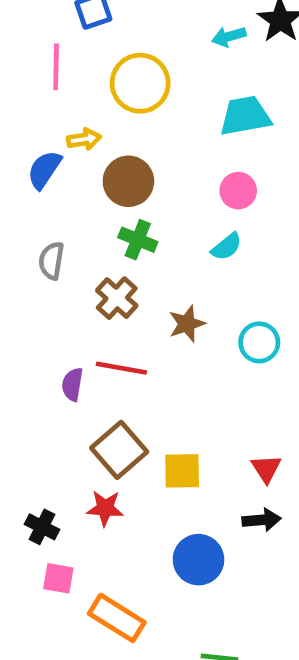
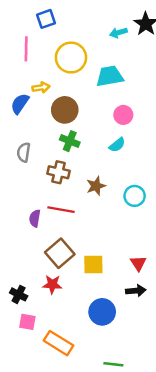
cyan trapezoid: (245, 116) -> (110, 76), moved
brown cross: (117, 298) -> (59, 172), turned -30

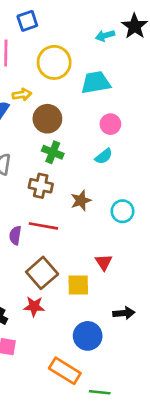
red triangle: (138, 263) -> (104, 262), moved
orange rectangle: (59, 343) -> (65, 371), moved

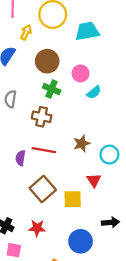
yellow arrow: (22, 95) -> (26, 32), moved, turned -56
pink circle: (110, 124) -> (80, 73), moved
brown star: (81, 201) -> (82, 143), moved
cyan circle: (122, 211) -> (109, 155), moved
red star: (34, 306) -> (37, 228), moved

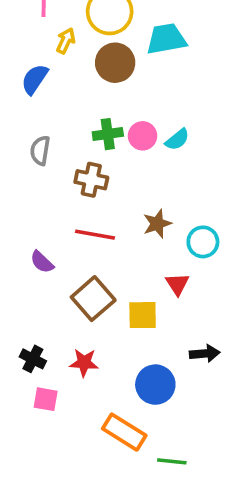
brown circle: (47, 61) -> (115, 63), moved
pink circle: (80, 73) -> (143, 136), moved
green cross: (52, 89) -> (108, 134), turned -30
purple semicircle: (20, 158) -> (42, 262), moved, turned -56

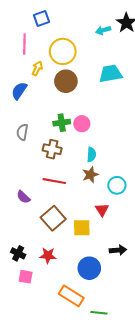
cyan trapezoid: (166, 39) -> (111, 74), moved
cyan semicircle: (177, 140) -> (91, 155), moved, turned -48

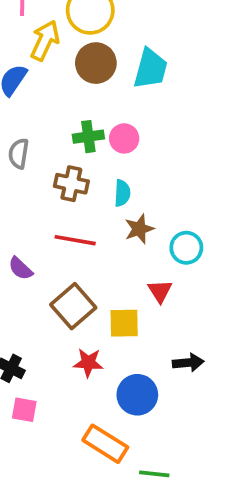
yellow arrow: (37, 68) -> (45, 40), size x1.5
cyan trapezoid: (111, 74) -> (151, 69), moved, turned 115
cyan semicircle: (91, 155) -> (122, 193), moved
red star: (48, 255) -> (88, 363), moved

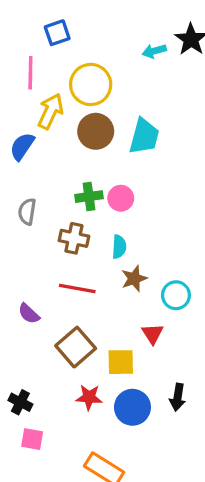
black arrow: (188, 363) -> (178, 397), turned 104
blue circle: (137, 395) -> (132, 407), moved

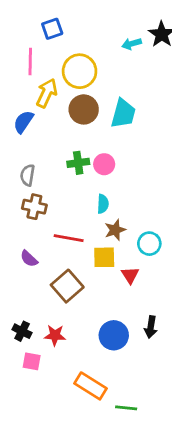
brown cross: (74, 238) -> (34, 207), moved
yellow square: (121, 362) -> (104, 257), moved
red star: (89, 397) -> (55, 335), moved

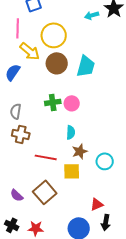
yellow arrow: (47, 93) -> (30, 51), turned 105
purple semicircle: (29, 259) -> (17, 195), moved
red triangle: (130, 275) -> (97, 204), moved, turned 40

